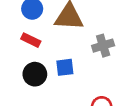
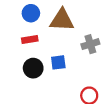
red rectangle: (31, 40) -> (30, 40), turned -35

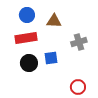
brown triangle: (62, 20) -> (54, 21), size x0.7
red rectangle: (30, 40) -> (26, 38), size x1.5

